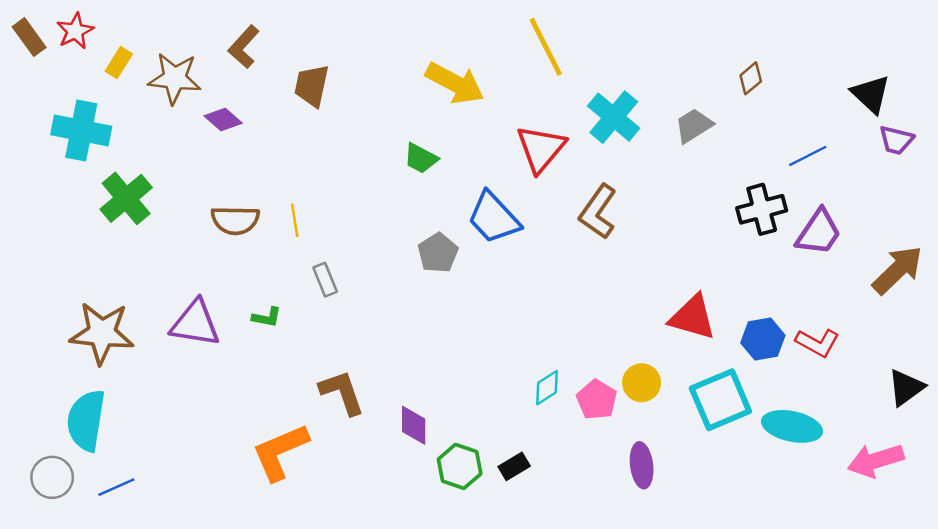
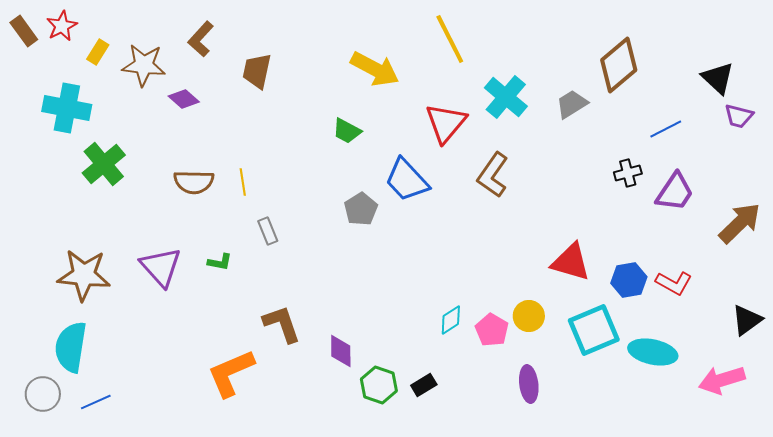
brown diamond: (751, 78) -> (619, 65), size x2.0
black cross: (762, 209) -> (628, 173), size x0.7
purple triangle: (195, 323) -> (161, 267), turned 39

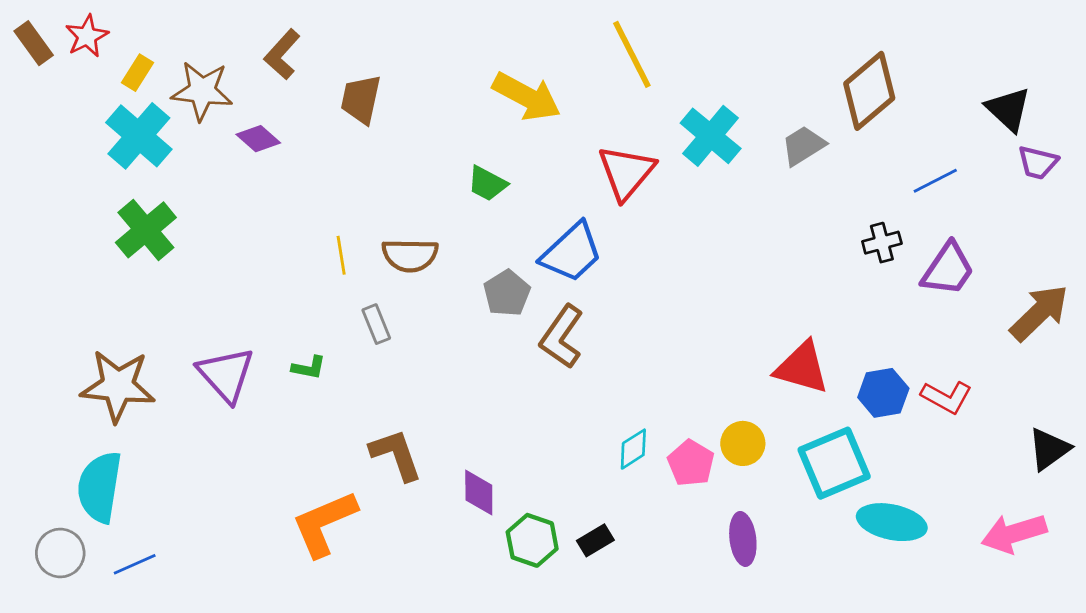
cyan cross: (67, 108) -> (139, 136), moved, turned 30
brown L-shape: (493, 175) -> (562, 337), moved
blue trapezoid: (407, 180) -> (571, 252), turned -90
brown semicircle: (194, 182) -> (410, 255), moved
cyan ellipse: (653, 352) -> (892, 522), moved

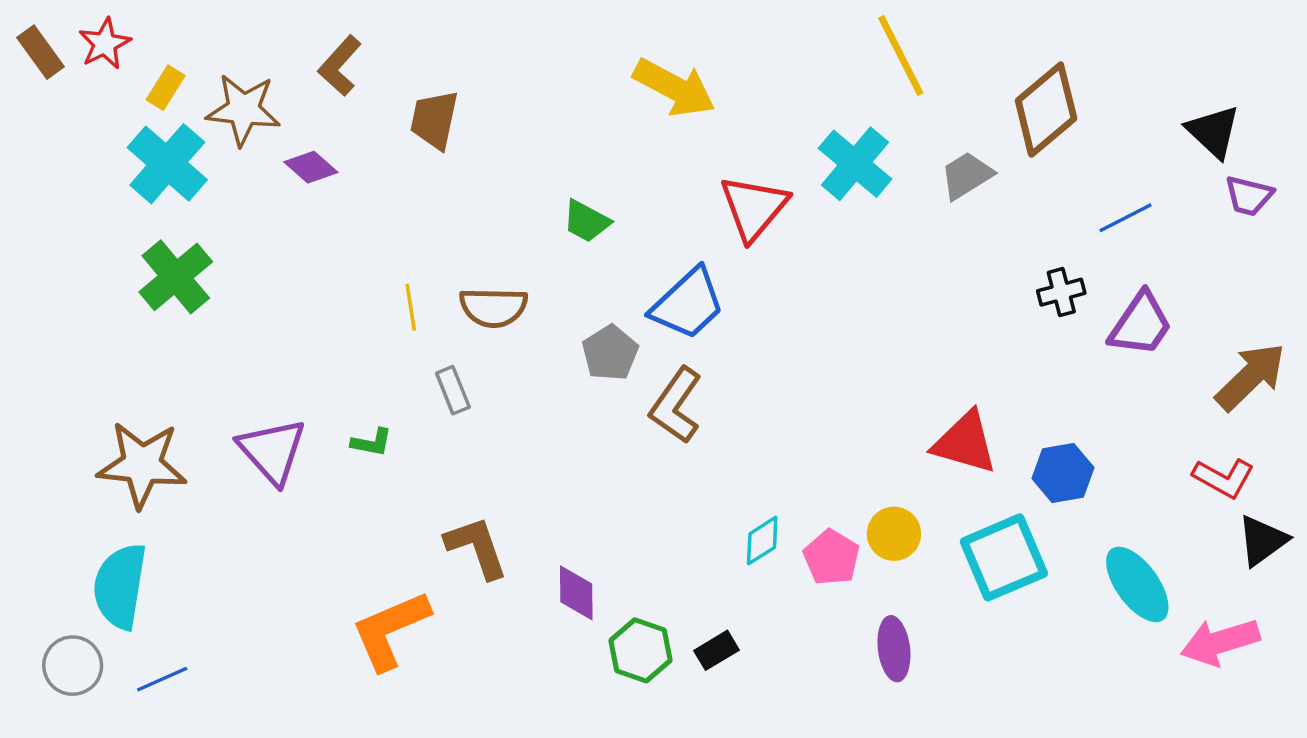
yellow line: (632, 54) -> (901, 56), moved
yellow arrow: (527, 97) -> (674, 88), moved
red L-shape: (947, 397) -> (1223, 478), moved
cyan ellipse: (892, 522) -> (1137, 584), moved, turned 42

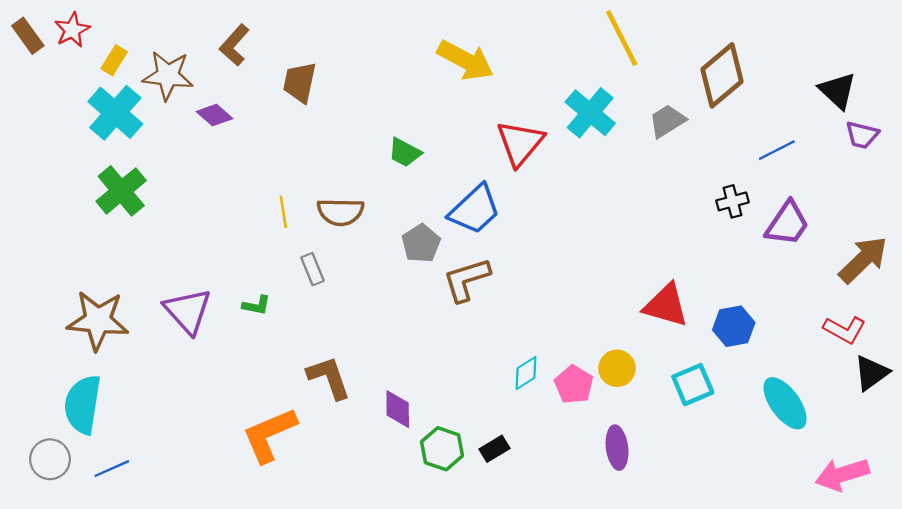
brown L-shape: (676, 405) -> (467, 280), turned 38
cyan square: (1004, 557) -> (693, 385), size x0.7
pink arrow: (1220, 642) -> (842, 474), moved

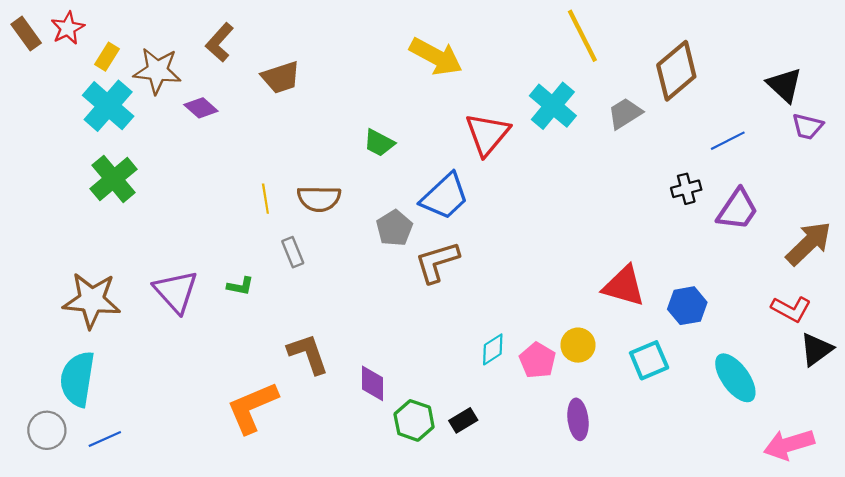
brown trapezoid: (300, 82) -> (281, 77), turned -120

